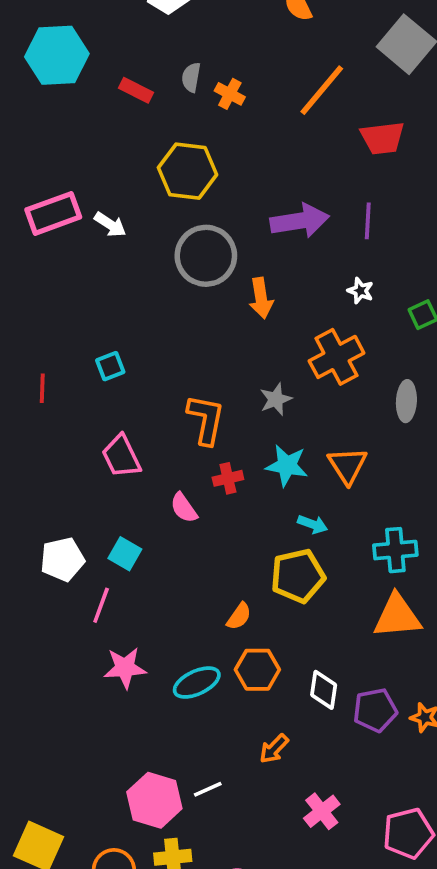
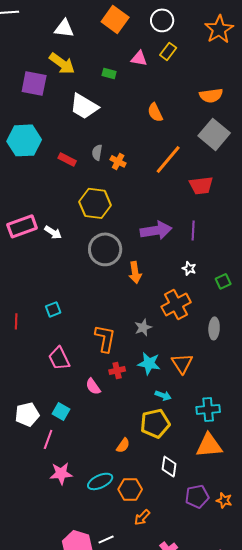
orange hexagon: (257, 670) -> (130, 489), moved
white diamond: (324, 690) -> (169, 466), moved

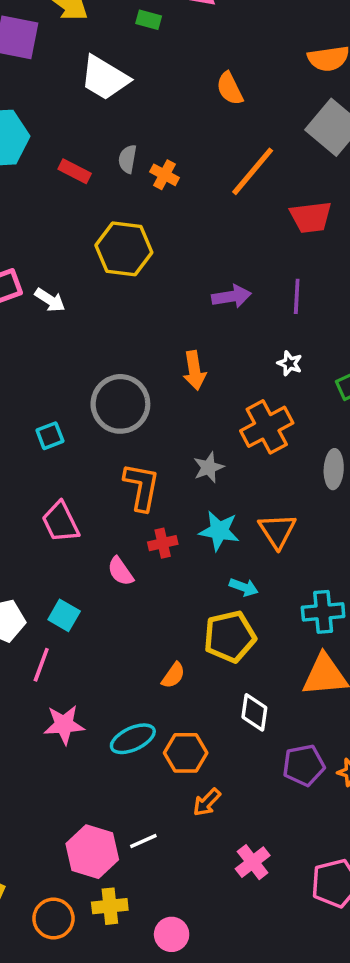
purple arrow: (156, 230) -> (231, 296), size x0.7
gray circle: (105, 249) -> (120, 404), moved

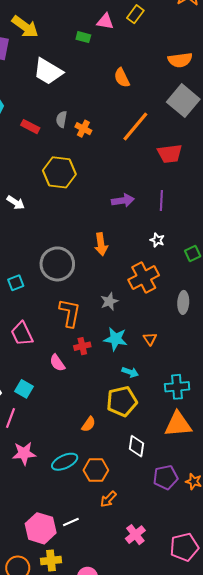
green rectangle: (149, 20) -> (83, 37), moved
orange triangle: (277, 531) -> (150, 339), size x0.6

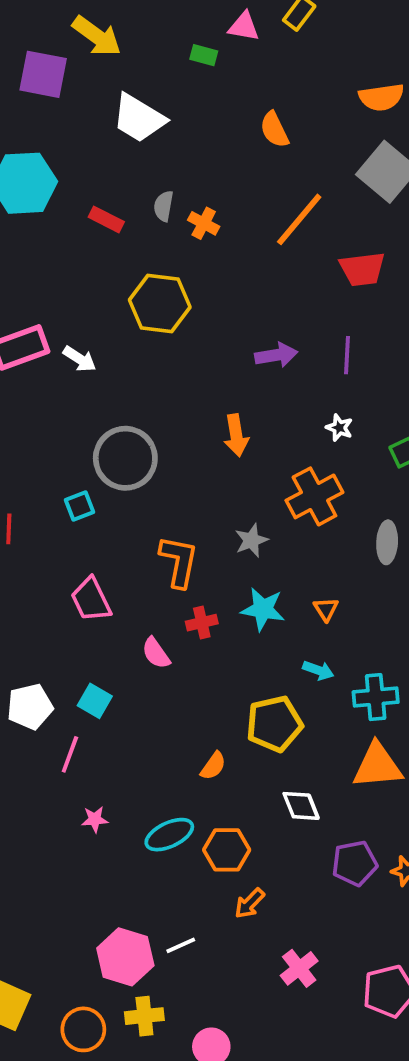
gray circle: (57, 264) -> (125, 458), moved
cyan arrow: (130, 372) -> (318, 670), moved
white diamond: (136, 446) -> (301, 806), turned -30
pink star: (24, 453) -> (95, 819), size x0.6

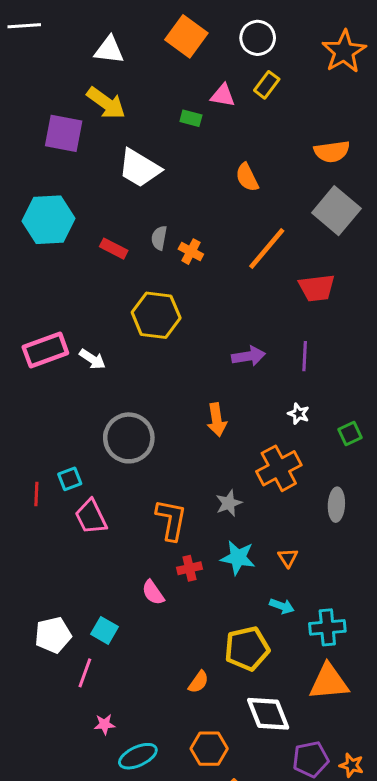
cyan square: (80, 506) -> (70, 479), moved
pink trapezoid: (91, 600) -> (91, 517), moved
white diamond: (301, 806) -> (268, 714), size x1.4
cyan ellipse: (169, 835) -> (138, 756), moved

